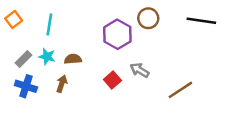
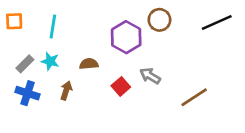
orange square: (14, 19) -> (14, 21), turned 35
black line: (201, 21) -> (217, 23), turned -32
brown semicircle: (73, 59) -> (89, 64), moved

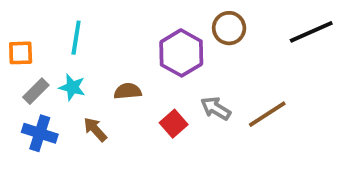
orange square: (14, 21) -> (21, 53), moved
brown arrow: (66, 90) -> (95, 129), turned -60
brown line: (194, 97) -> (267, 114), moved

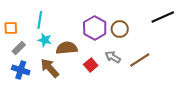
brown circle: (229, 28) -> (120, 29), moved
cyan star: (72, 87) -> (45, 40), moved
brown semicircle: (128, 91) -> (67, 48), size x1.5
brown arrow: (95, 129) -> (50, 68), size x1.5

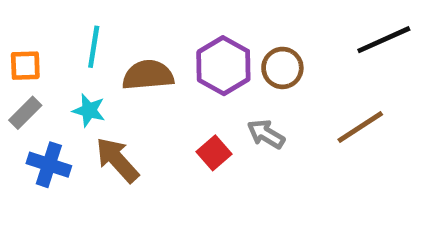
cyan star: (45, 40) -> (89, 110), moved
gray rectangle: (19, 48) -> (25, 113), moved
brown semicircle: (67, 48) -> (148, 75), moved
brown line: (140, 60) -> (360, 127), moved

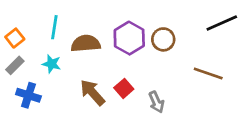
orange square: (25, 66) -> (15, 38), turned -36
brown line: (360, 127) -> (208, 73), turned 52
gray arrow: (266, 134) -> (156, 102), moved, turned -145
brown arrow: (117, 160) -> (92, 93), moved

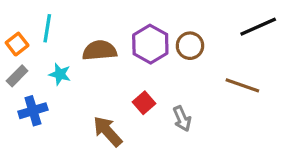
cyan line: (54, 27) -> (47, 28), moved
brown arrow: (92, 93) -> (107, 131), moved
blue cross: (28, 95) -> (33, 111), turned -35

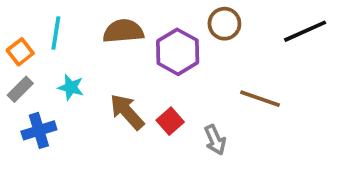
brown circle: (190, 46) -> (224, 24), moved
brown semicircle: (100, 50) -> (123, 31), moved
brown line: (242, 85) -> (260, 99), moved
brown arrow: (107, 131) -> (127, 112), moved

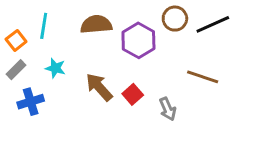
black line: (305, 31) -> (213, 24), moved

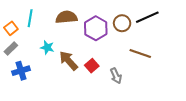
brown circle: (175, 19) -> (122, 23), moved
cyan star: (55, 68) -> (47, 47), moved

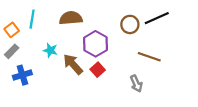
purple hexagon: (96, 28) -> (95, 44), moved
gray arrow: (116, 76) -> (136, 84), moved

